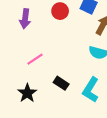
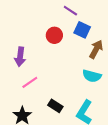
purple arrow: (25, 19) -> (20, 57), moved

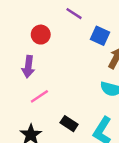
purple line: (70, 11) -> (74, 14), moved
red circle: (54, 35) -> (41, 35), moved

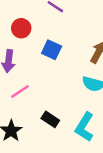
blue square: (100, 36) -> (52, 50), moved

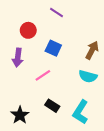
pink line: (20, 92) -> (43, 75), moved

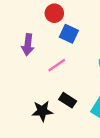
red circle: (28, 30) -> (54, 13), moved
black star: (20, 115) -> (42, 111), moved, turned 30

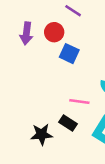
purple arrow: (28, 45) -> (26, 33), moved
pink line: (57, 65) -> (79, 102), moved, turned 42

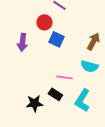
purple arrow: (26, 33) -> (22, 42), moved

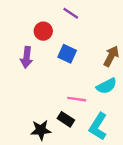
red circle: (44, 22) -> (43, 31), moved
cyan semicircle: (89, 66) -> (106, 86), turned -42

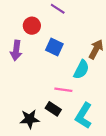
cyan semicircle: (106, 86) -> (81, 70), moved, turned -36

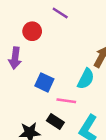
blue square: (54, 47) -> (44, 82), moved

